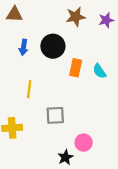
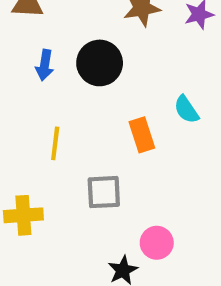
orange rectangle: (76, 68) -> (142, 135), moved, turned -30

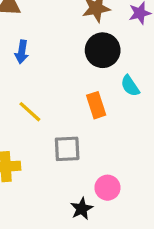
black circle: (100, 63) -> (103, 50), moved
yellow line: (55, 143) -> (30, 112), turned -55

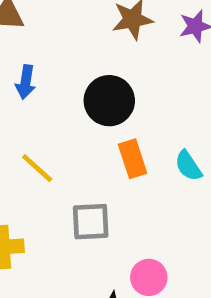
black circle: (103, 50) -> (109, 101), moved
cyan semicircle: (130, 86) -> (188, 166), moved

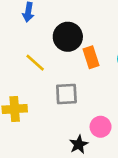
black circle: (109, 101) -> (68, 37), moved

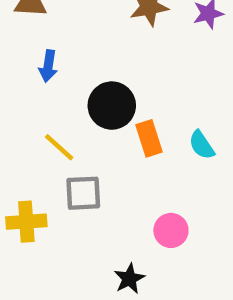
gray square: (66, 94) -> (83, 193), moved
pink circle: (101, 127) -> (171, 230), moved

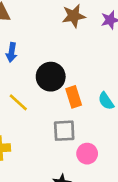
gray square: (83, 193) -> (64, 131), moved

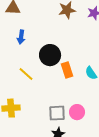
gray square: (64, 131) -> (57, 113), moved

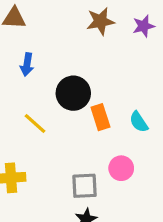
pink circle: (77, 112) -> (121, 168), moved

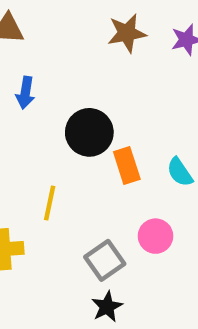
yellow line: (35, 123) -> (50, 203), moved, turned 60
gray square: (84, 186) -> (105, 260), turned -32

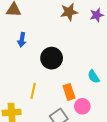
orange rectangle: (127, 165) -> (69, 92), moved

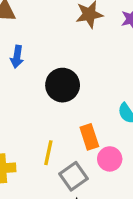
yellow line: (33, 91) -> (48, 153), moved

